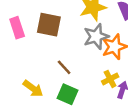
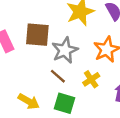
gray star: (96, 37) -> (65, 50), moved
yellow cross: (110, 79) -> (91, 79), moved

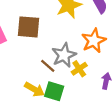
gray star: (65, 50) -> (64, 55), moved
yellow arrow: (29, 101) -> (34, 89), moved

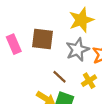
gray star: (64, 55) -> (77, 50), moved

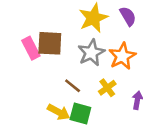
pink rectangle: (14, 44) -> (31, 48), moved

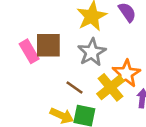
orange star: (122, 56) -> (126, 74), moved
yellow cross: (107, 88) -> (110, 87), size x1.5

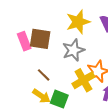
brown line: (75, 87) -> (44, 75), moved

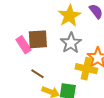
brown line: (44, 75) -> (38, 74), moved
yellow cross: (83, 80) -> (86, 69), turned -35

